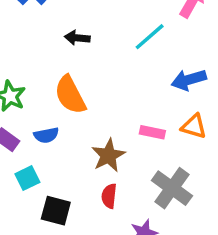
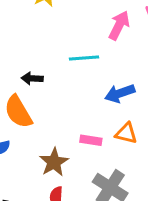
cyan line: (150, 37) -> (84, 58), turned 40
black arrow: (77, 38) -> (32, 78), moved

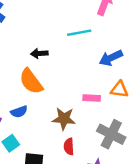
brown star: (54, 162) -> (64, 119), turned -30

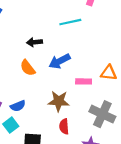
blue arrow: (111, 58) -> (60, 61), moved
orange semicircle: (31, 81) -> (28, 68), size x0.7
blue semicircle: (19, 112) -> (18, 106), moved

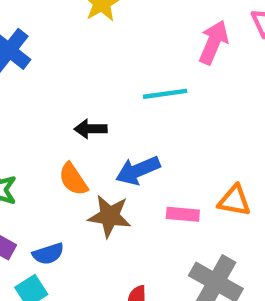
brown star: (59, 101) -> (110, 216), moved

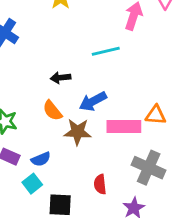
pink rectangle: (183, 214) -> (124, 127), size x1.6

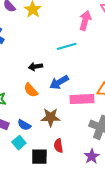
brown star: (78, 132) -> (51, 117), moved
blue semicircle: (41, 159) -> (24, 125), turned 56
red semicircle: (100, 184) -> (58, 146), moved

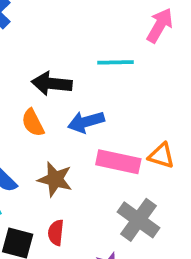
black arrow: (35, 67) -> (52, 84), size x1.5

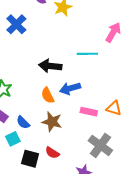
orange semicircle: (33, 123) -> (48, 95), moved
pink rectangle: (118, 162) -> (89, 112), size x0.7
red semicircle: (56, 233) -> (52, 153), turned -64

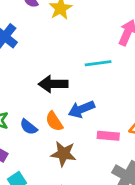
blue semicircle: (23, 122) -> (29, 127), moved

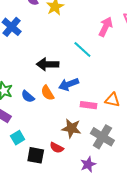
cyan line: (98, 63) -> (82, 50), turned 48
brown star: (63, 154) -> (71, 128), moved

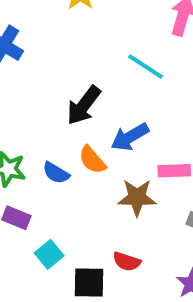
black arrow: (48, 64) -> (84, 105), turned -45
brown star: (71, 128) -> (137, 198), moved

